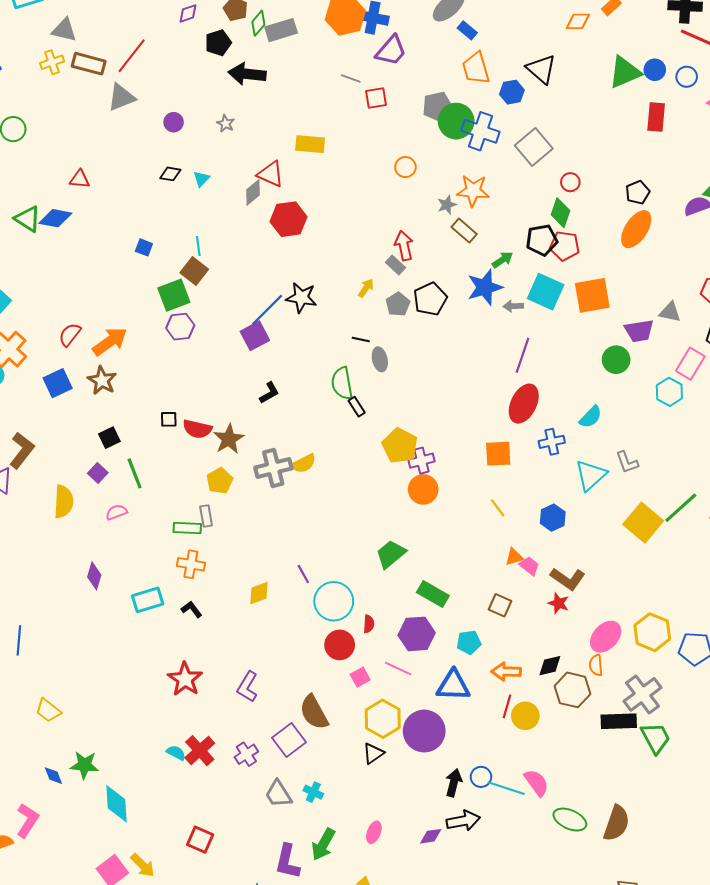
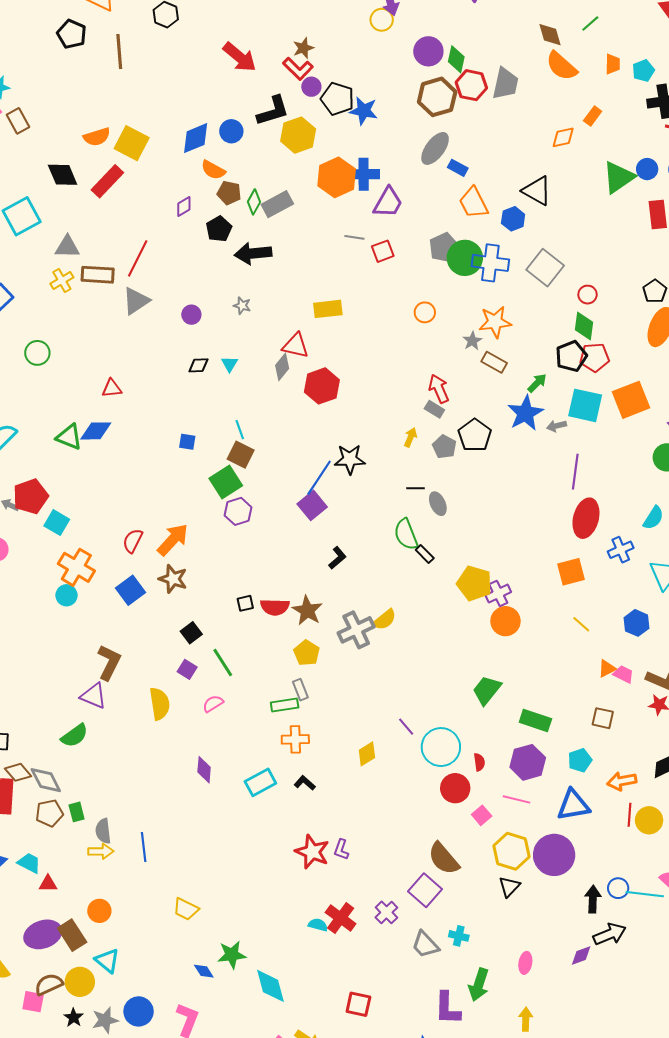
purple L-shape: (247, 687) -> (341, 850), moved, size x0.7

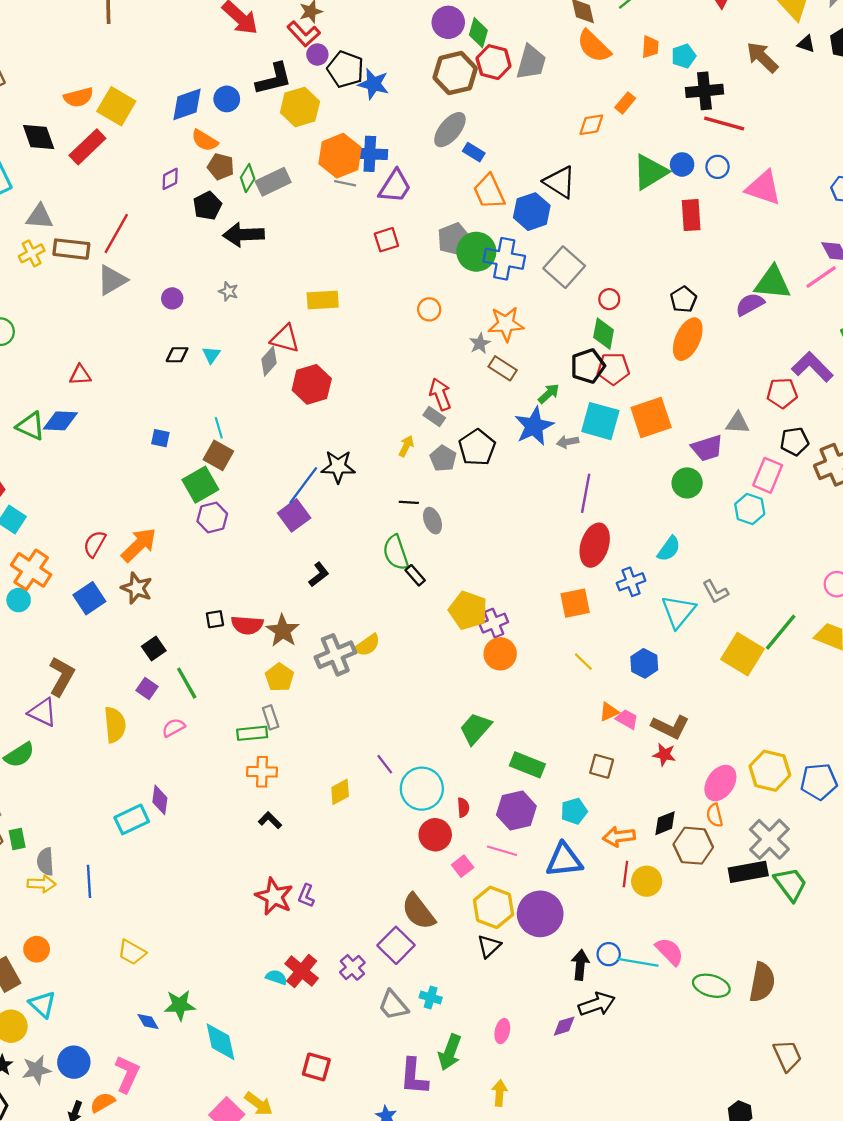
blue hexagon: (513, 219) -> (532, 212), size x1.4
gray line: (354, 237) -> (345, 183), moved
cyan rectangle: (260, 782) -> (132, 819), moved

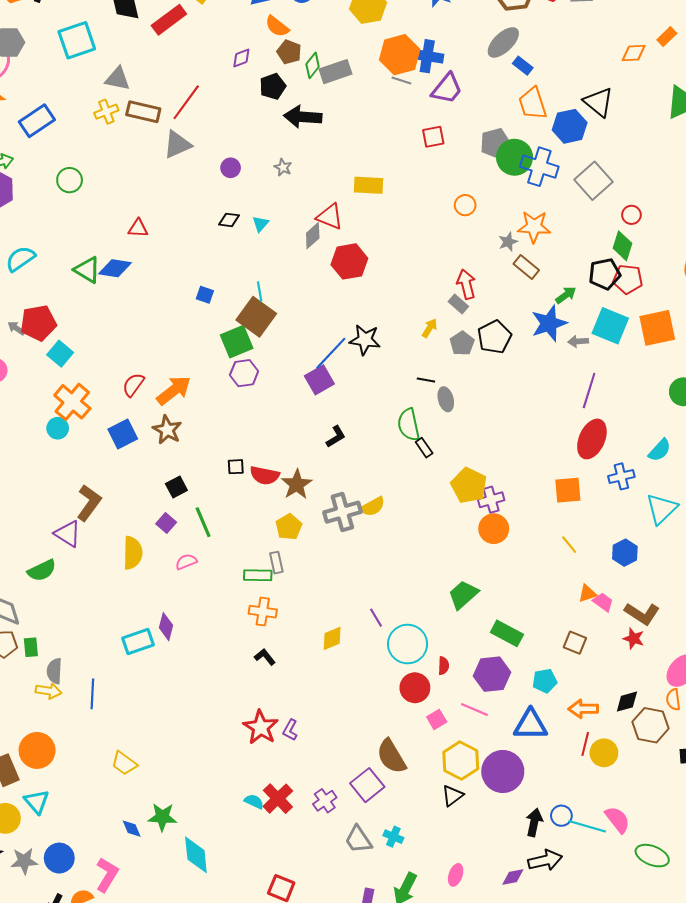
brown square: (218, 455) -> (256, 317), size x1.4
orange circle: (37, 949) -> (37, 750), size x1.5

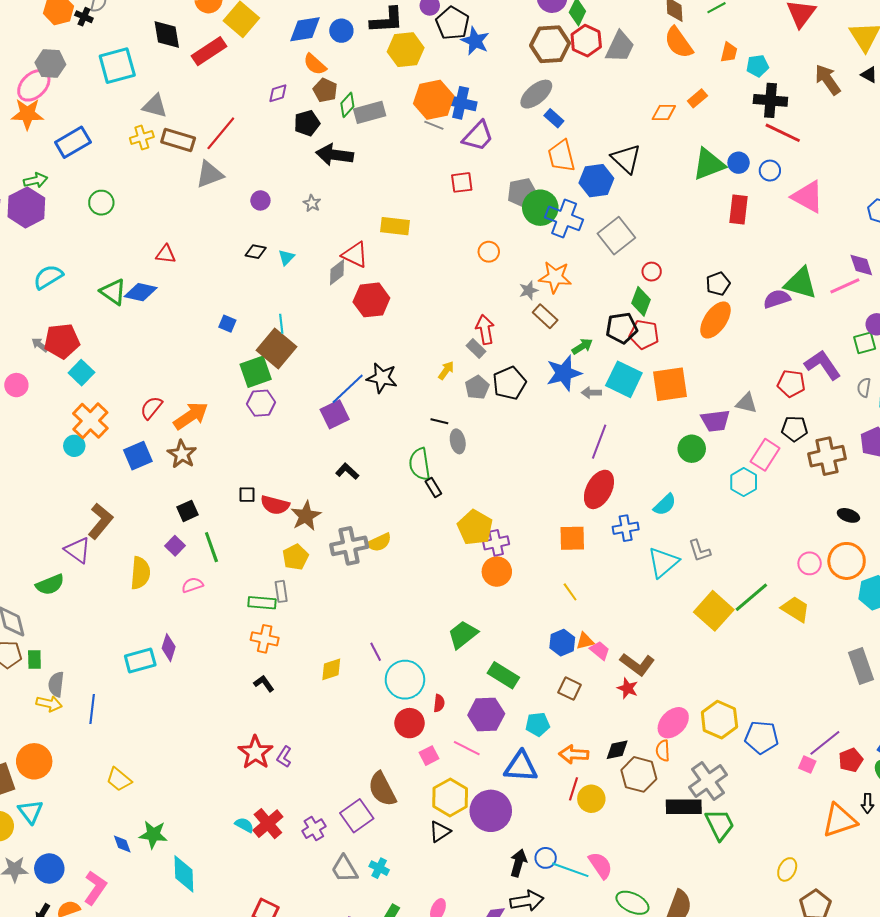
black L-shape: (336, 437) -> (347, 471), turned -110
blue hexagon: (625, 553) -> (562, 643), moved

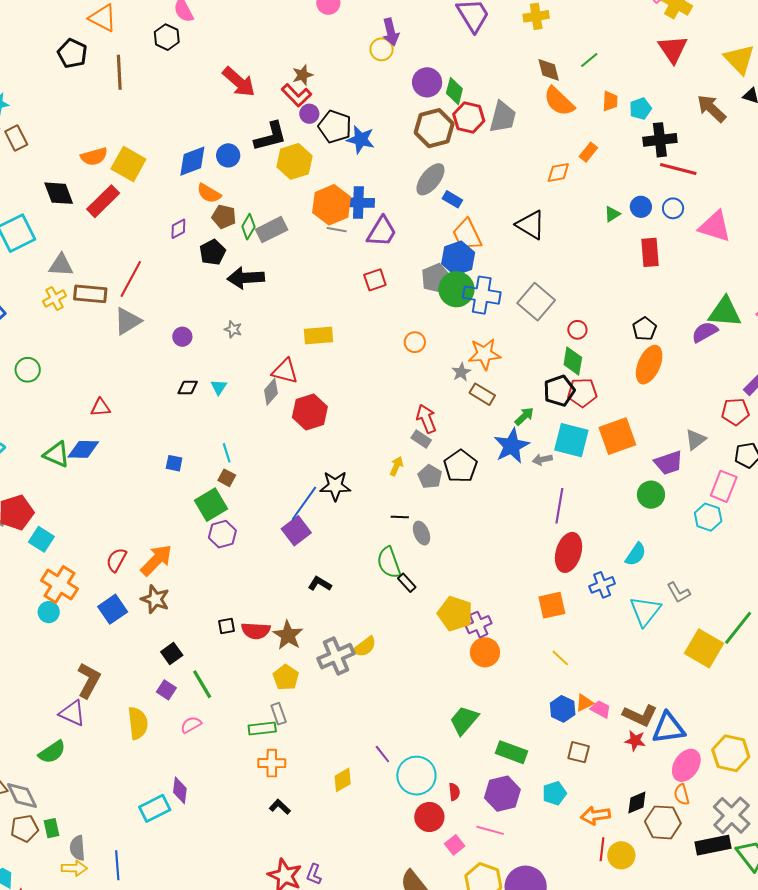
green triangle: (709, 164) -> (612, 214), size x0.5
blue hexagon: (596, 181) -> (458, 258), moved
brown square: (276, 348) -> (227, 478), size x0.5
gray triangle: (747, 403) -> (696, 440), turned -40
blue triangle: (521, 767) -> (669, 728), moved

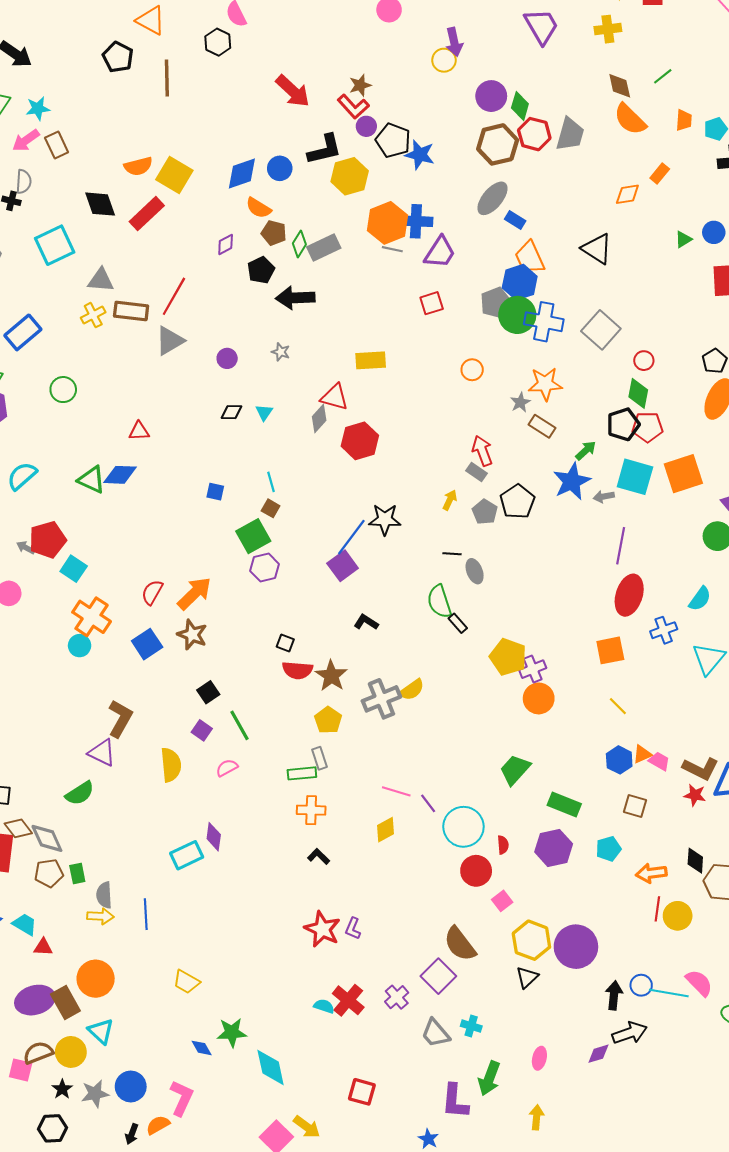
black square: (227, 626) -> (285, 643), moved, turned 30
black diamond: (637, 803) -> (695, 861), turned -65
pink line: (490, 830) -> (396, 791), moved

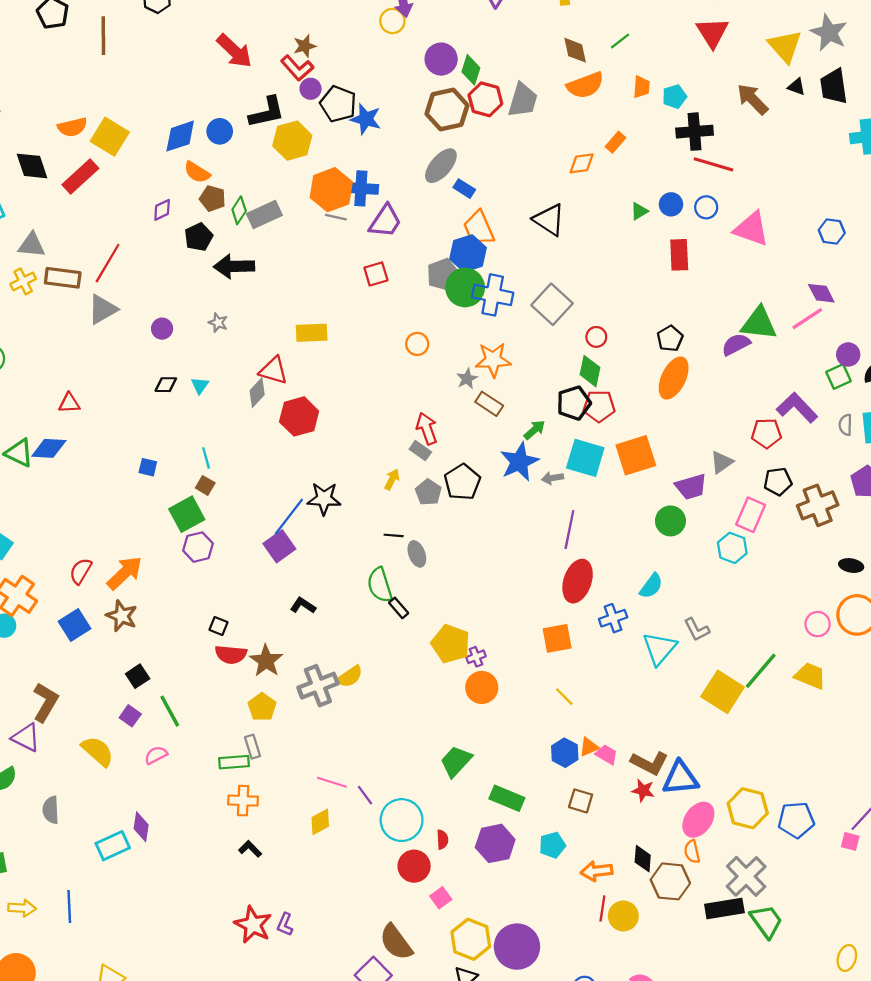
orange semicircle: (630, 119) -> (585, 85), turned -66
purple cross: (533, 669) -> (476, 657), size x0.7
yellow semicircle: (171, 765) -> (98, 751), turned -44
gray semicircle: (104, 895) -> (51, 810), moved

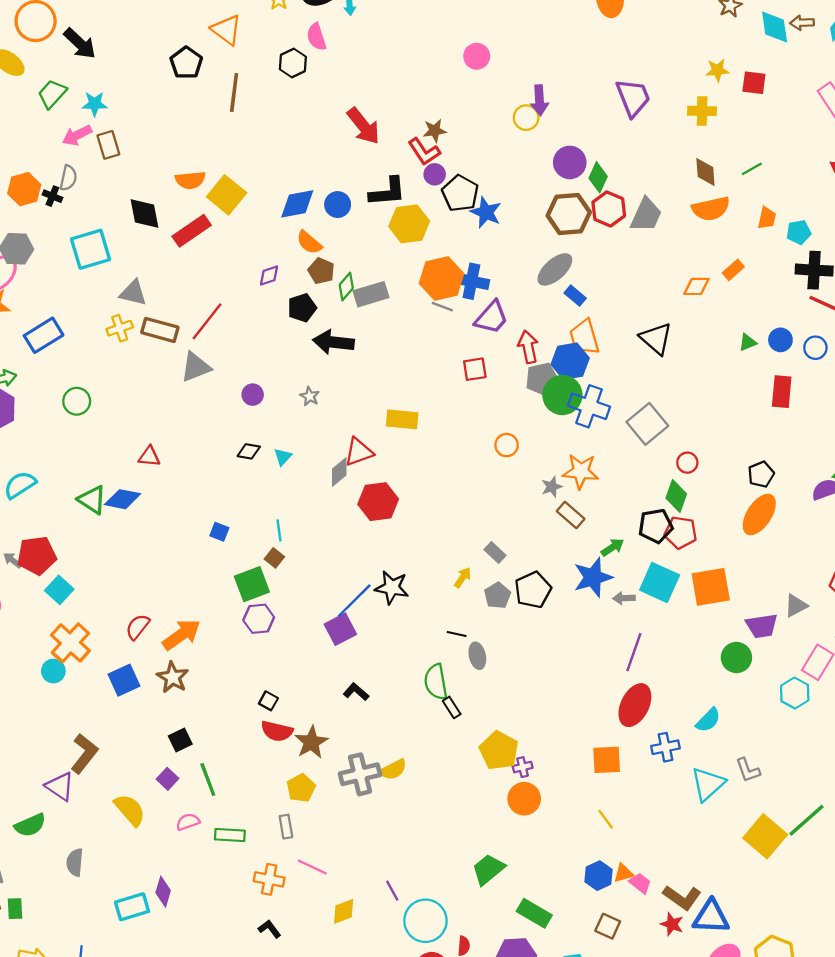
red triangle: (273, 370) -> (359, 452), turned -44
red arrow: (427, 429) -> (528, 347), moved
green rectangle: (234, 762) -> (230, 835), moved
pink line: (332, 782) -> (312, 867), moved

